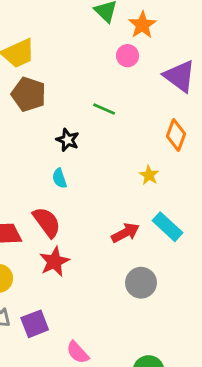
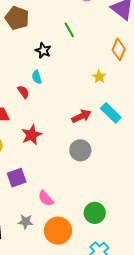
green line: (104, 109) -> (69, 30), turned 35
red semicircle: (47, 222) -> (23, 92), moved, size x0.6
gray circle: (141, 283) -> (80, 150), moved

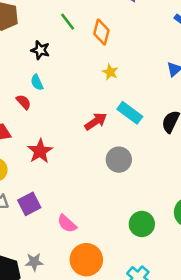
orange diamond: (119, 49) -> (101, 32), moved
gray circle: (80, 150) -> (119, 160), moved
green circle: (95, 213) -> (142, 224), moved
gray star: (26, 222) -> (34, 262), moved

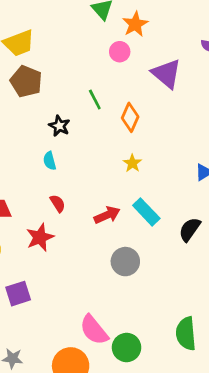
red semicircle: (24, 102) -> (58, 203), moved
pink semicircle: (67, 224) -> (94, 330), moved, size x1.4
green circle: (142, 224) -> (127, 347), moved

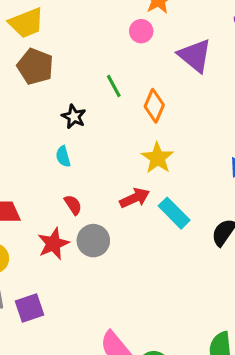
yellow star: (132, 163) -> (157, 158), size x1.5
red arrow: (107, 215) -> (135, 198), moved
gray circle: (125, 262) -> (93, 241), moved

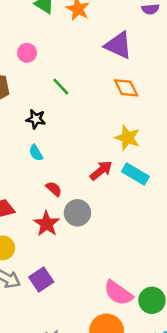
pink circle: (141, 31) -> (27, 53), moved
orange diamond: (154, 106) -> (126, 88), moved, turned -35
yellow star: (157, 158) -> (127, 138), moved

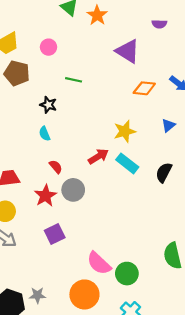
green line: (61, 87) -> (74, 80), turned -42
orange diamond: (126, 88) -> (144, 88), moved, turned -65
yellow star: (127, 138) -> (125, 131), turned 30
purple square: (41, 280) -> (55, 234), moved

